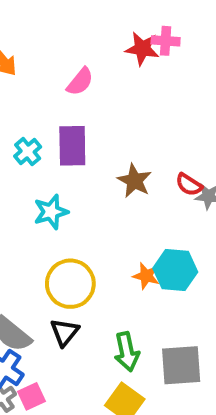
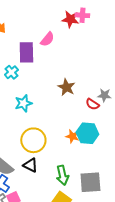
pink semicircle: (80, 82) -> (47, 39), moved
purple rectangle: (72, 146) -> (26, 52), moved
red semicircle: (189, 185) -> (92, 104), moved
black triangle: (65, 332) -> (30, 165), turned -42

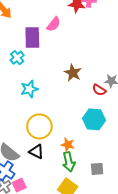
orange star: (72, 136) -> (68, 145), moved
gray square: (90, 182) -> (97, 169), size x0.6

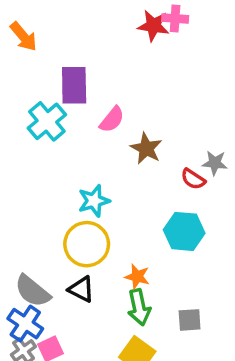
pink semicircle: (54, 24) -> (112, 120), moved
cyan cross: (17, 58) -> (47, 121), size x1.5
cyan star: (29, 89) -> (94, 201), moved

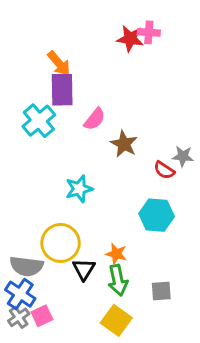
orange arrow: (23, 37) -> (59, 63), moved
yellow circle: (87, 244) -> (61, 243), moved
black triangle: (81, 289) -> (84, 269), moved, turned 35
gray semicircle: (32, 291) -> (26, 266), turned -32

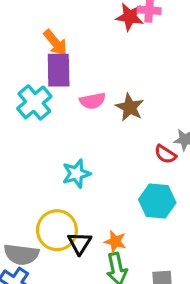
pink semicircle: (95, 119) -> (93, 101), turned 40
brown star: (124, 144) -> (130, 107), moved
black triangle: (84, 269) -> (80, 243), moved

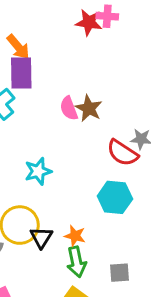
pink semicircle: (93, 101) -> (69, 108), moved, turned 80
red semicircle: (165, 154) -> (123, 153), size x1.5

